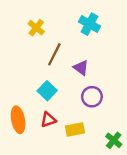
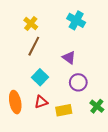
brown line: (54, 54) -> (34, 46), moved
green cross: (114, 140) -> (97, 106), moved

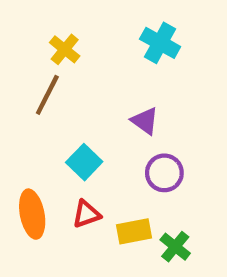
brown line: (34, 46) -> (47, 95), moved
green cross: (97, 106) -> (175, 247), moved

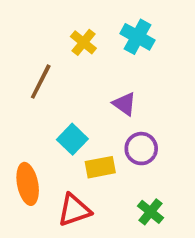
yellow cross: (65, 49) -> (83, 42), moved
red triangle: (86, 214) -> (74, 210), moved, size x1.4
yellow rectangle: (134, 231) -> (100, 167), moved

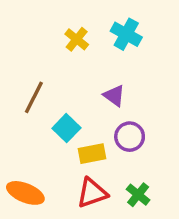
brown line: (41, 82) -> (34, 97), moved
orange ellipse: (28, 184) -> (25, 193), moved, turned -57
red triangle: (74, 210) -> (92, 193), moved

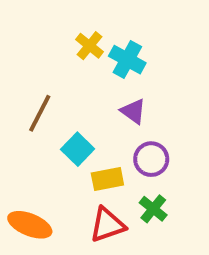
cyan cross: (126, 34) -> (127, 60), moved
green cross: (138, 195) -> (153, 209), moved

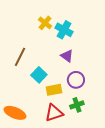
green cross: (153, 209) -> (77, 105), turned 32

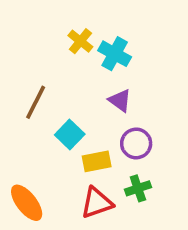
orange ellipse: (15, 113) -> (27, 203), turned 30

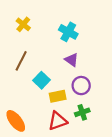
yellow cross: (80, 41) -> (23, 24), moved

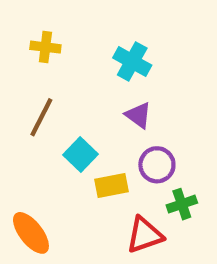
yellow cross: (23, 24) -> (45, 47), turned -32
green cross: (82, 112) -> (182, 204), moved
red triangle: (58, 121) -> (145, 235), moved

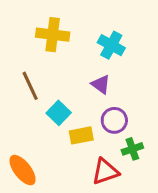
yellow cross: (45, 47) -> (53, 35), moved, size x1.5
cyan cross: (132, 62) -> (111, 45), moved
brown line: (41, 117) -> (30, 86), turned -52

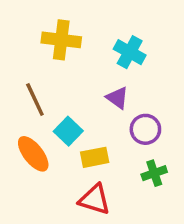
purple circle: (114, 120) -> (145, 129), moved
orange ellipse: (23, 170) -> (33, 154), moved
red triangle: (105, 172) -> (95, 199), moved, turned 36

